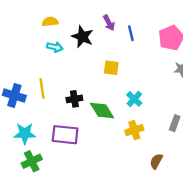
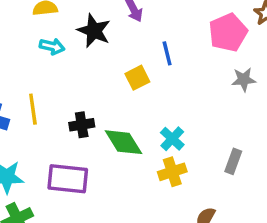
blue line: (131, 33) -> (167, 53), moved
yellow square: (111, 68) -> (137, 78), turned -35
cyan cross: (134, 99) -> (172, 139), moved

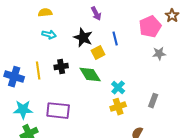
black star: (94, 31) -> (83, 38), moved
black cross: (82, 125) -> (61, 67), moved
green diamond: (123, 142) -> (90, 75), moved

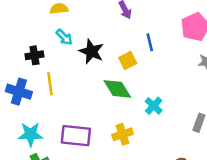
cyan arrow: (49, 35) -> (64, 37), turned 32
black star: (83, 38) -> (91, 51), moved
black cross: (61, 67) -> (34, 55), moved
yellow cross: (118, 107) -> (123, 134), moved

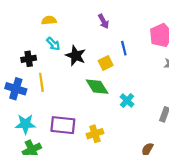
yellow cross: (123, 134) -> (95, 134), moved

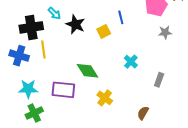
black cross: (29, 59) -> (31, 27), size x1.6
green diamond: (97, 87) -> (88, 71), moved
cyan cross: (127, 101) -> (131, 62), moved
yellow cross: (95, 134) -> (105, 98), moved, turned -35

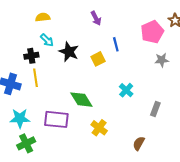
black cross: (31, 27) -> (31, 56), moved, size x0.6

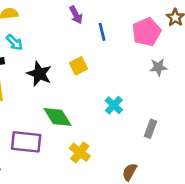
blue line: (116, 44) -> (102, 32), moved
black star: (69, 52) -> (39, 74), moved

